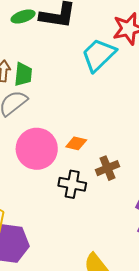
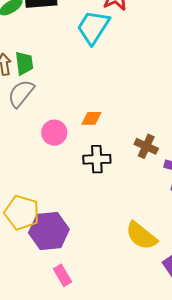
pink circle: (37, 149) -> (54, 133), size x0.6
brown cross: (107, 168) -> (146, 146), moved, turned -30

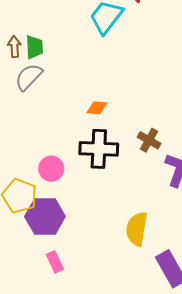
pink circle: (54, 133) -> (51, 169), moved
black cross: (97, 159) -> (99, 149), size x1.4
yellow semicircle: (141, 236) -> (137, 229), turned 56

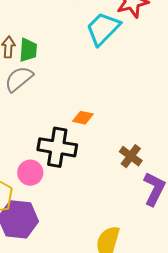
black cross: (99, 149) -> (57, 147), moved

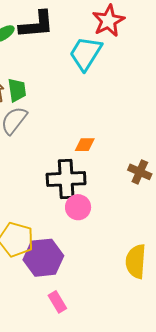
pink circle: (30, 173) -> (78, 207), moved

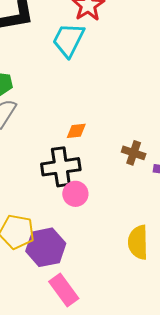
pink rectangle: (57, 302) -> (64, 290), size x1.5

